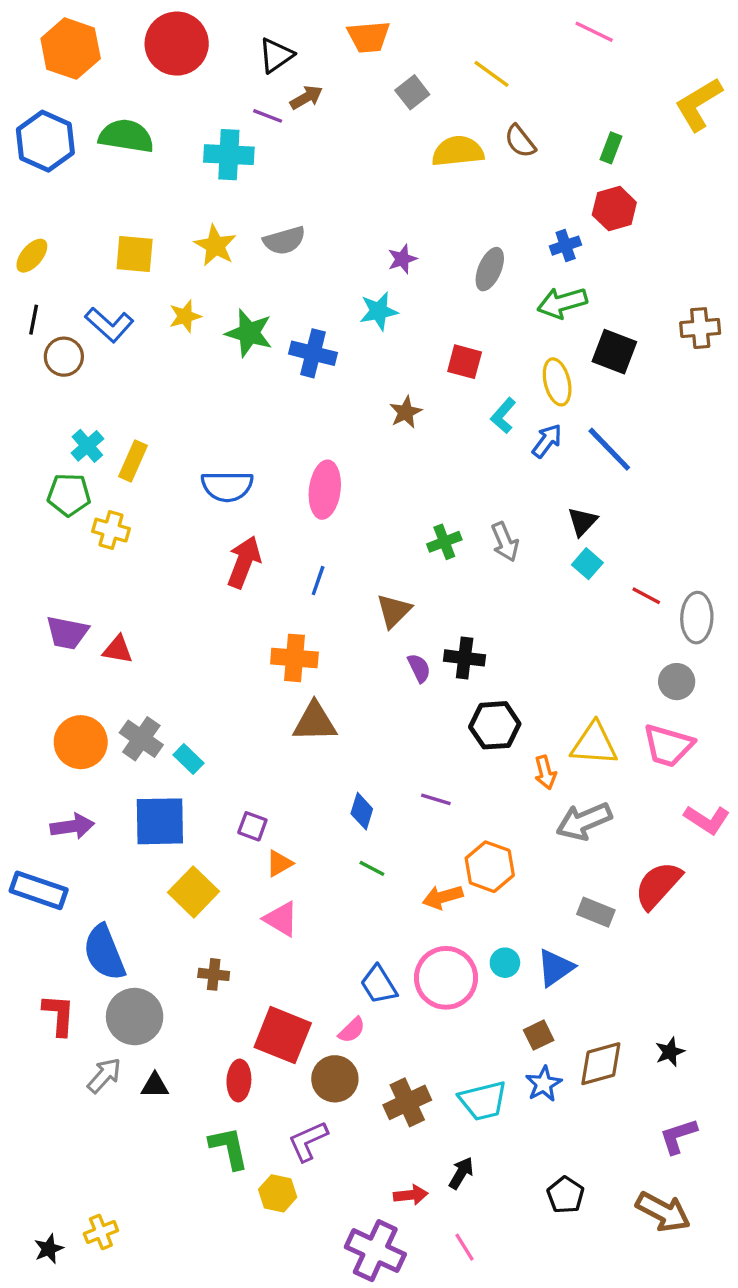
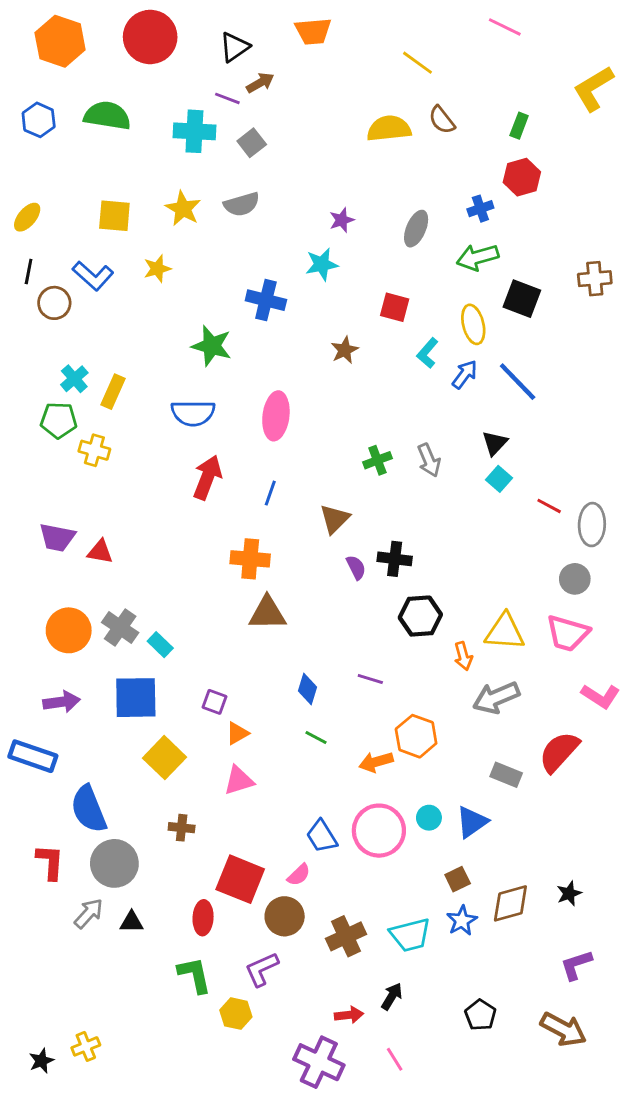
gray square: (412, 92) -> (252, 143), moved
blue hexagon: (45, 141) -> (39, 120), size x0.7
green star: (249, 333) -> (212, 346), moved
pink triangle: (281, 919) -> (239, 780), turned -48

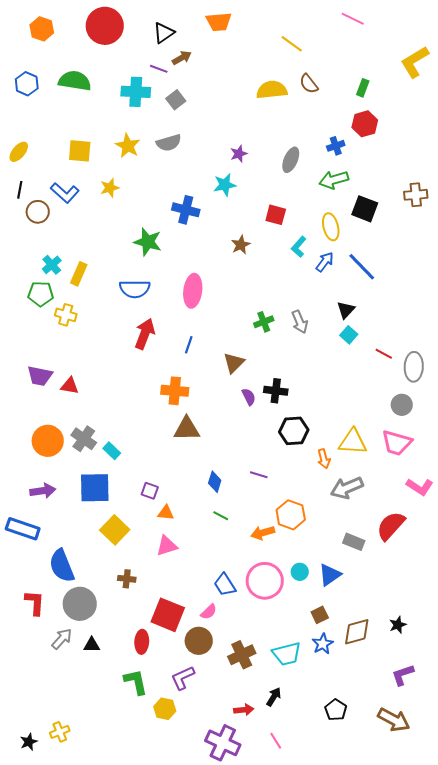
orange hexagon: (60, 41) -> (42, 29), size x0.7
orange triangle: (237, 733) -> (166, 513), turned 36

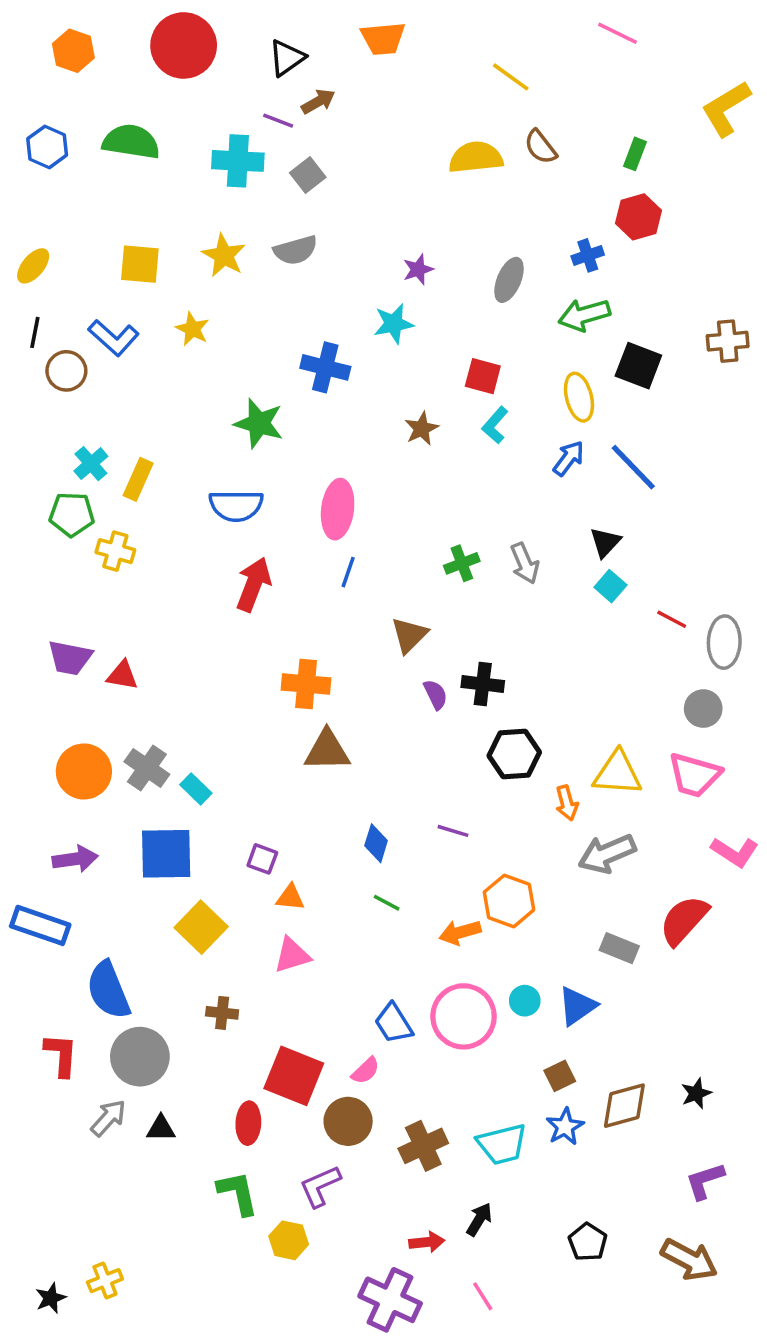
yellow star: (110, 188) -> (192, 329), turned -30
cyan L-shape: (299, 247) -> (495, 425), moved
blue line: (189, 345) -> (348, 572), moved

